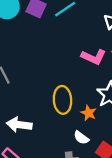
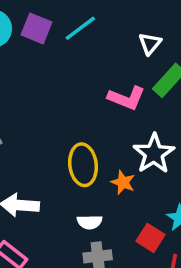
white semicircle: (81, 138) -> (90, 222), moved, turned -35

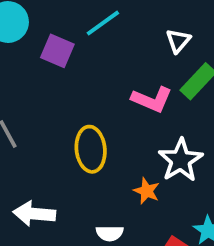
purple square: (37, 28) -> (57, 51), moved
yellow ellipse: (83, 165) -> (91, 149), moved

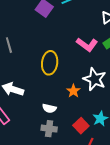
white star: (181, 160) -> (95, 79), turned -30

